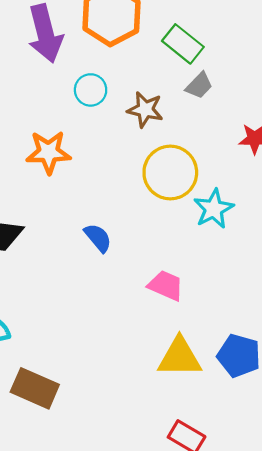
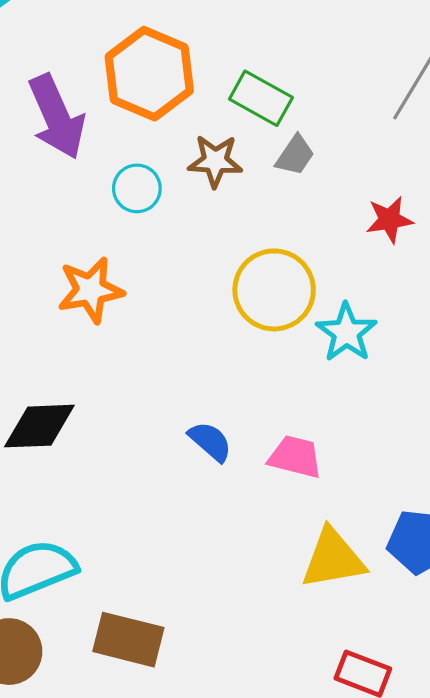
brown star: (145, 110) -> (215, 161), moved
blue semicircle: (98, 238) -> (210, 441), moved

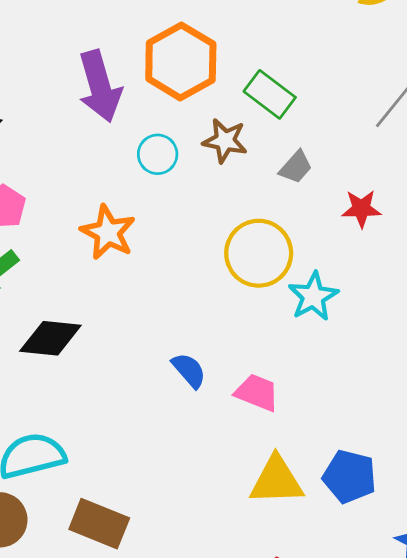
gray trapezoid: (295, 155) -> (296, 167), moved
orange star: (90, 290) -> (108, 232), turned 30

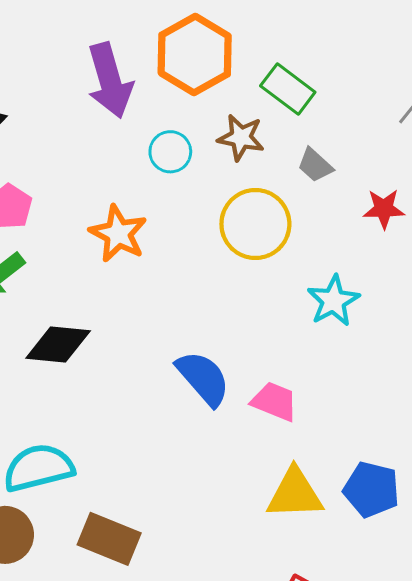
gray trapezoid: (296, 167) -> (315, 165), turned 90
yellow circle: (259, 253) -> (255, 224), moved
blue semicircle: (189, 370) -> (203, 378), size x1.5

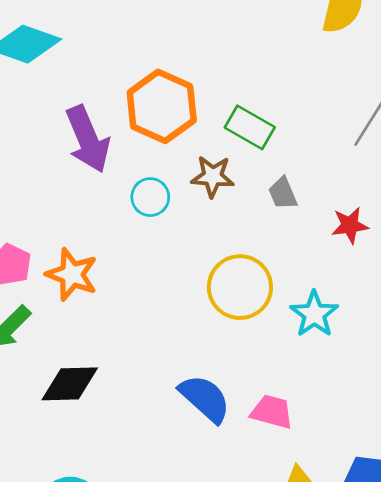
gray trapezoid: (315, 165) -> (283, 193), turned 32
yellow circle: (255, 224) -> (240, 287), moved
orange star: (118, 234) -> (72, 274), moved

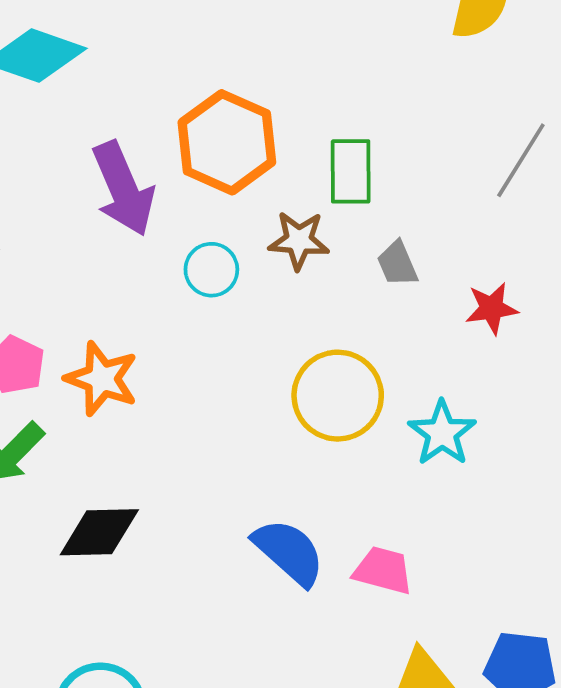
green rectangle: (250, 127) -> (351, 171), turned 60

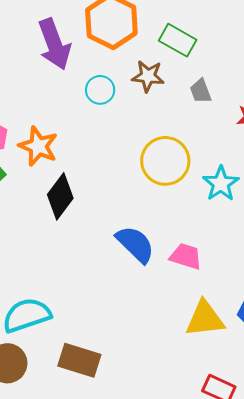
green rectangle: (351, 171) -> (178, 40), turned -63
black diamond: (99, 532) -> (60, 196), moved, turned -54

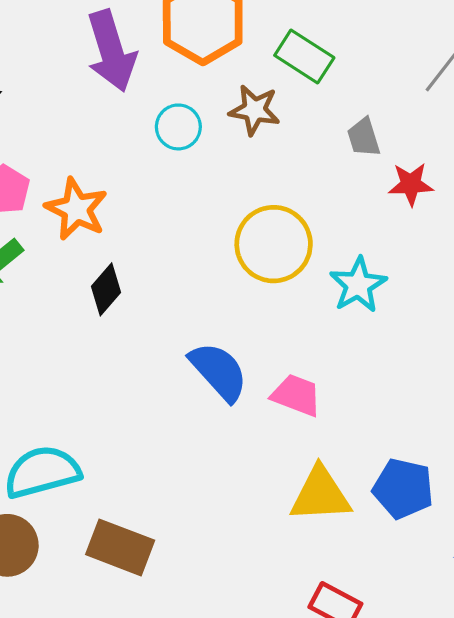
gray trapezoid: (201, 91) -> (364, 137), moved
black diamond: (60, 196) -> (106, 289), size x0.7

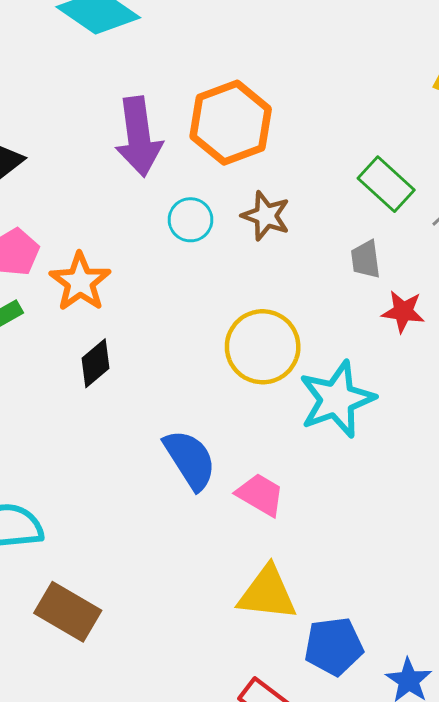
green rectangle: (304, 56) -> (386, 184), moved
cyan star: (358, 285) -> (337, 399), size x1.4
blue pentagon: (403, 489) -> (334, 646), moved, turned -30

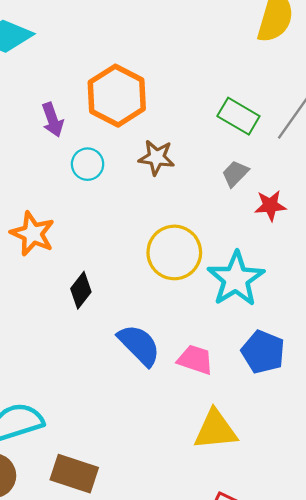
purple arrow: (139, 137) -> (53, 120), size x0.6
cyan circle: (190, 220) -> (88, 164), moved
gray trapezoid: (366, 259) -> (235, 174), turned 64
black diamond: (95, 363) -> (81, 290), moved
blue pentagon: (334, 646) -> (263, 352), moved, turned -30

